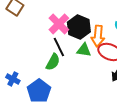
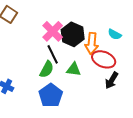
green triangle: (84, 50) -> (74, 69), moved
blue pentagon: (39, 91) -> (51, 95), moved

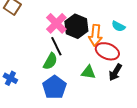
green triangle: (74, 69) -> (88, 72), moved

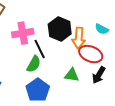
pink cross: (56, 23) -> (23, 33), moved, turned 35

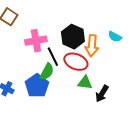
red ellipse: (91, 54) -> (76, 62), moved
black arrow: (99, 75) -> (102, 94), moved
blue pentagon: (38, 90) -> (37, 86), moved

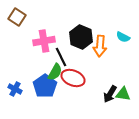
red ellipse: (76, 62) -> (73, 78), moved
green triangle: (85, 83) -> (123, 94), moved

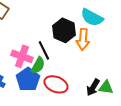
cyan semicircle: (123, 37) -> (92, 17), moved, size x1.6
pink cross: (44, 41) -> (22, 56), moved, turned 30
red ellipse: (73, 78) -> (56, 84), moved

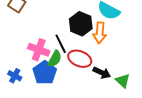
red ellipse: (56, 84) -> (80, 59), moved
black arrow: (93, 87) -> (102, 73), moved, turned -96
green triangle: (106, 87) -> (123, 81), turned 35

